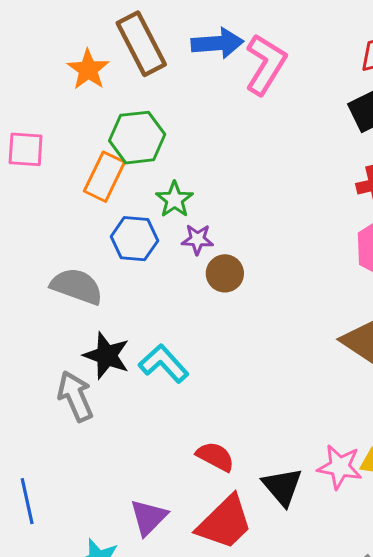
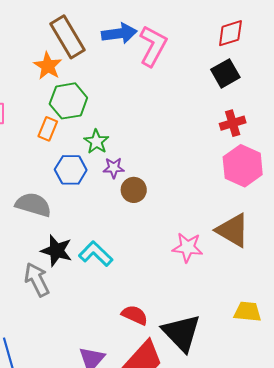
orange star: (88, 70) -> (48, 66), moved
orange rectangle: (104, 177) -> (48, 129), size x0.7
pink star: (340, 467) -> (187, 247), moved
black triangle: (282, 487) -> (181, 333), size x1.4

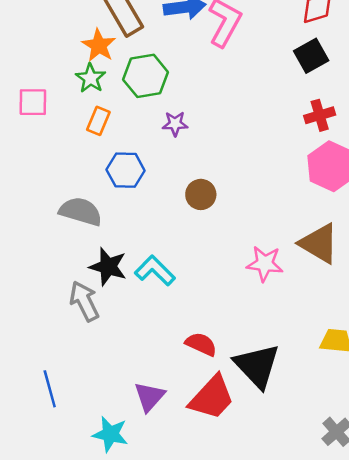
green hexagon: (68, 101) -> (146, 76), moved
green star: (96, 142) -> (91, 78), moved
purple star: (114, 168) -> (175, 124), moved

